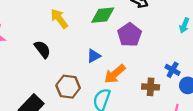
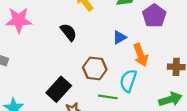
orange arrow: (115, 74) -> (141, 55), turned -70

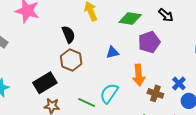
orange arrow: (141, 55) -> (139, 75), moved
brown hexagon: (95, 68) -> (71, 60), moved

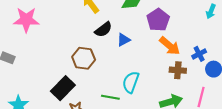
black semicircle: (68, 34) -> (103, 30), moved, turned 90
orange arrow: (139, 75) -> (170, 46), moved, turned -30
blue cross: (179, 83) -> (199, 54), turned 32

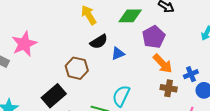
pink star: (26, 20) -> (24, 44), moved, turned -30

